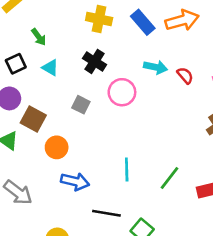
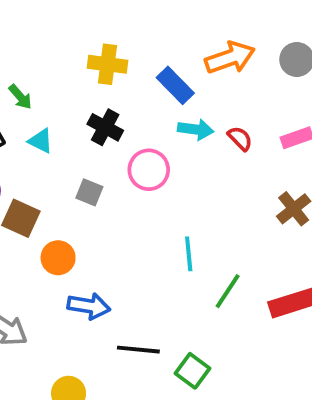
blue rectangle: (143, 22) -> (175, 85), moved
cyan line: (127, 169) -> (189, 254), moved

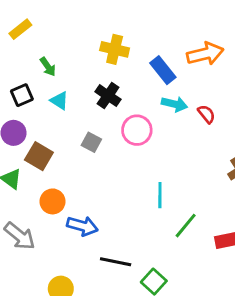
orange circle: (58, 258) -> (53, 201), moved

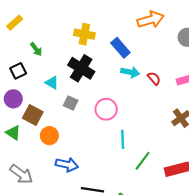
orange arrow: (205, 54) -> (151, 20), moved
black cross: (108, 96) -> (81, 68), size x1.4
cyan triangle: (59, 101) -> (52, 83), moved
pink circle: (137, 130) -> (106, 109), moved
orange circle: (53, 201) -> (49, 136), moved

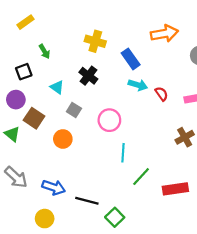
black cross: (81, 68) -> (88, 76), size x0.7
orange circle: (49, 136) -> (63, 139), moved
blue arrow: (67, 165) -> (54, 187), moved

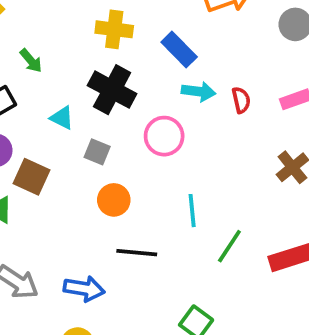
black cross: (88, 76) -> (112, 90), size x1.4
red semicircle: (161, 94) -> (241, 100), turned 32
pink circle: (109, 120) -> (164, 136), moved
orange circle: (63, 139) -> (114, 200), moved
black line: (87, 201) -> (137, 253), moved

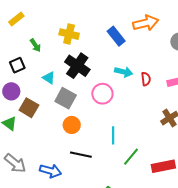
yellow cross: (114, 29) -> (69, 34), moved
blue rectangle: (179, 49) -> (116, 36), moved
gray square: (97, 152) -> (66, 98), size x1.5

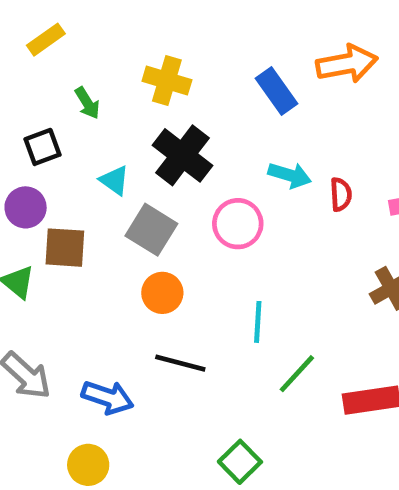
brown square: (29, 108) -> (65, 248), turned -30

